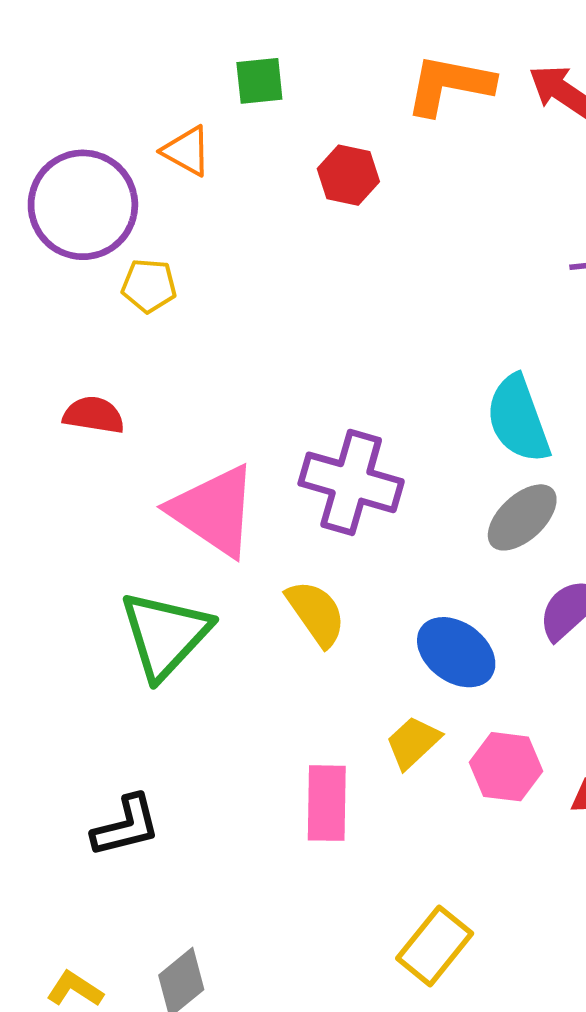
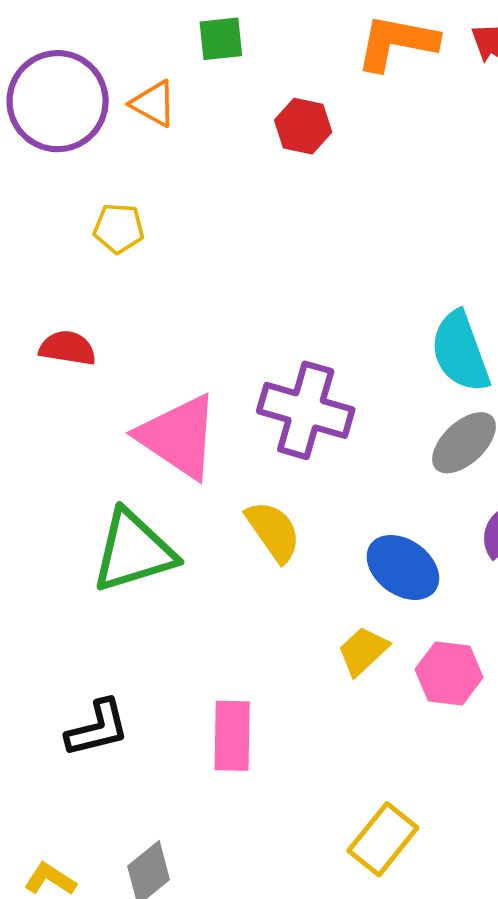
purple circle: (83, 205) -> (58, 101), moved
green triangle: (165, 635) -> (134, 551), turned 30
pink rectangle: (327, 803) -> (232, 736), moved

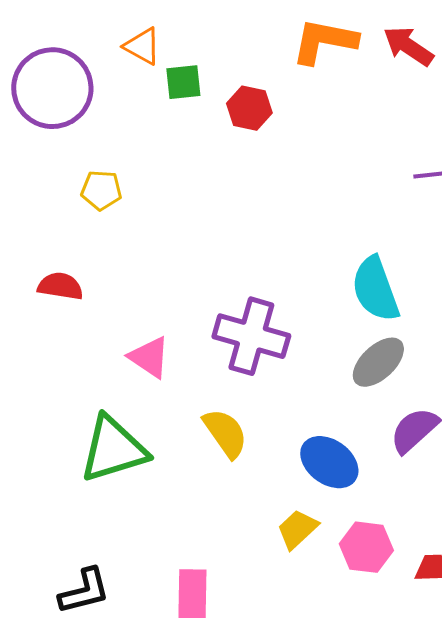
green square: (221, 39) -> (183, 82), moved
orange triangle: (154, 104) -> (142, 46), moved
pink triangle: (178, 437) -> (149, 357), size x0.6

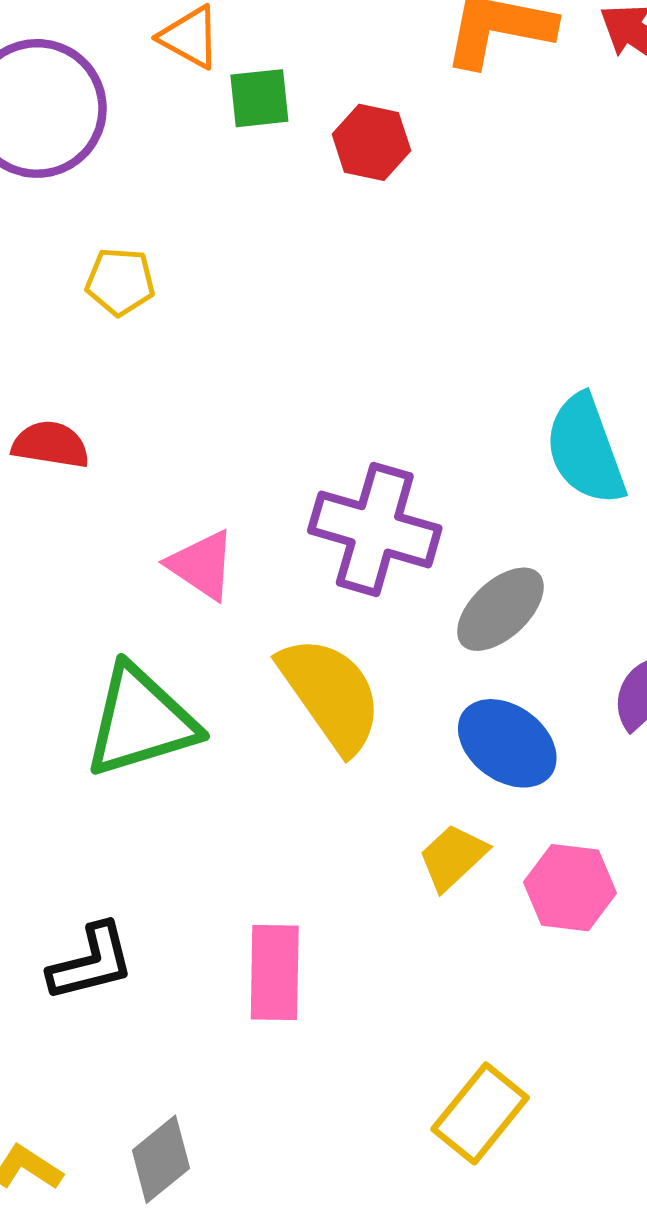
gray ellipse: (378, 362) -> (500, 609), moved
yellow semicircle: (225, 433) -> (331, 694), size x1.4

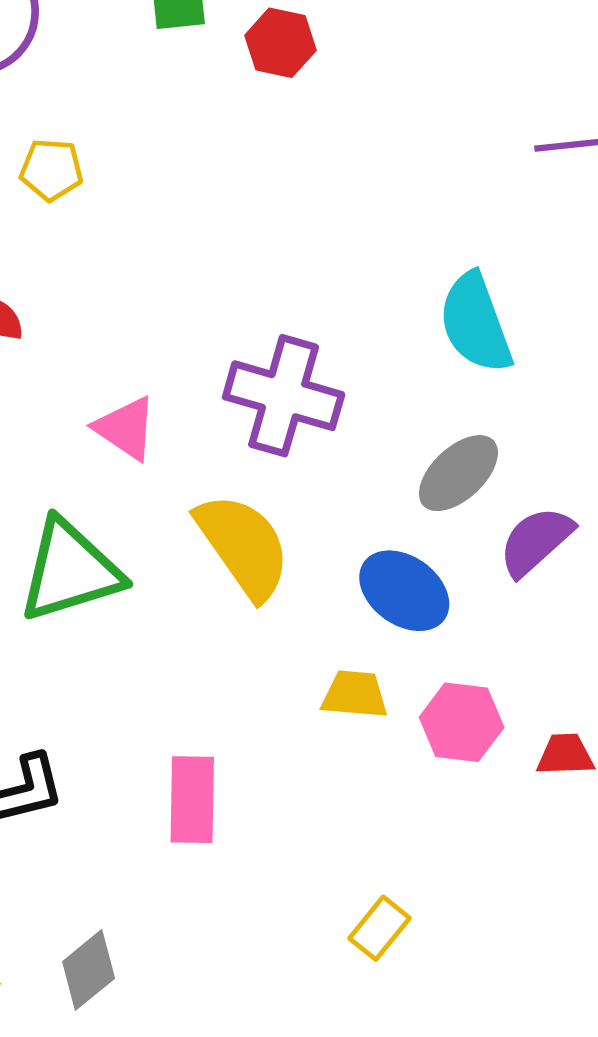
gray ellipse: (500, 609) -> (458, 473), moved
yellow trapezoid: (453, 857) -> (355, 694), turned 48
yellow rectangle: (480, 1113) -> (380, 928), size x0.7

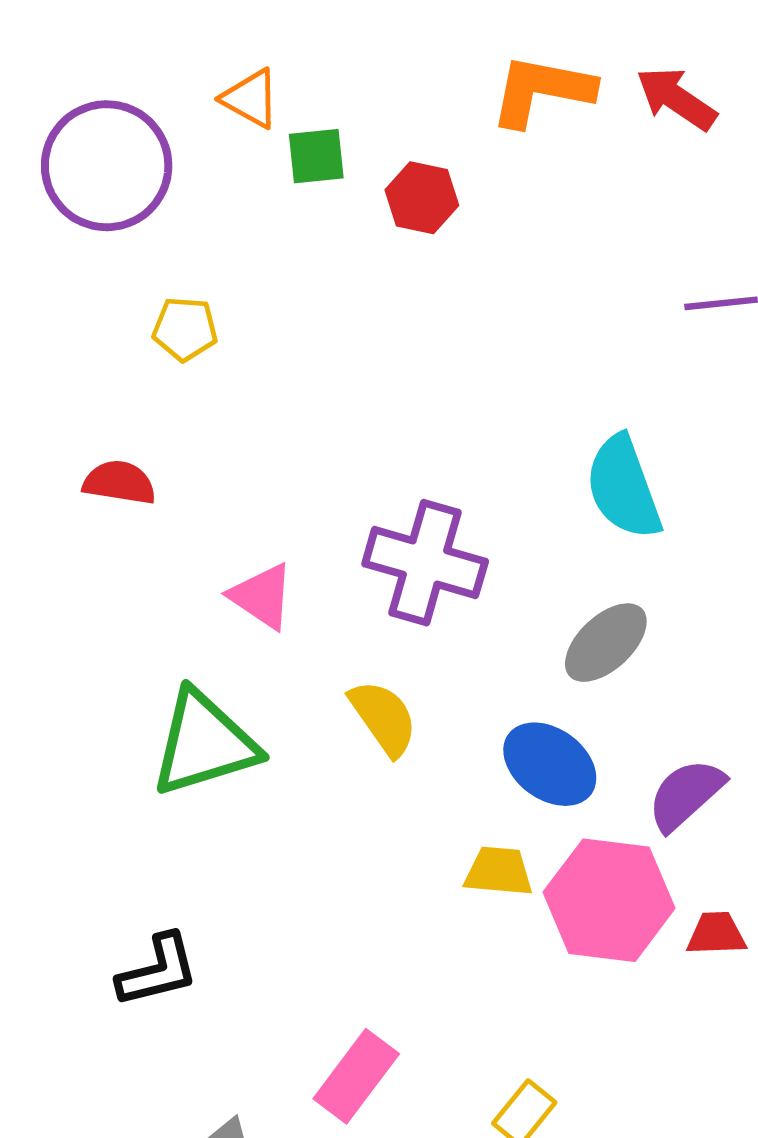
purple semicircle: (536, 541) -> (686, 795), moved
yellow semicircle: (243, 546) -> (383, 718), size x0.7
pink hexagon: (462, 722) -> (609, 900), size x1.5
pink rectangle: (192, 800) -> (356, 1076), moved, turned 36

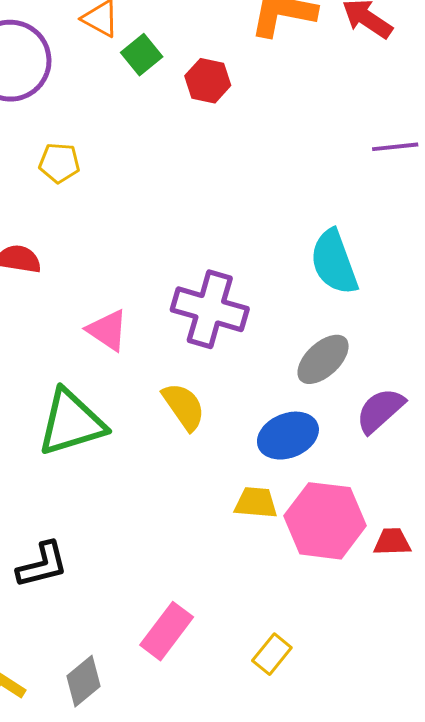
green square: (316, 156) -> (142, 55), turned -33
blue ellipse: (550, 764) -> (288, 436), turned -58
purple semicircle: (686, 795) -> (380, 410), moved

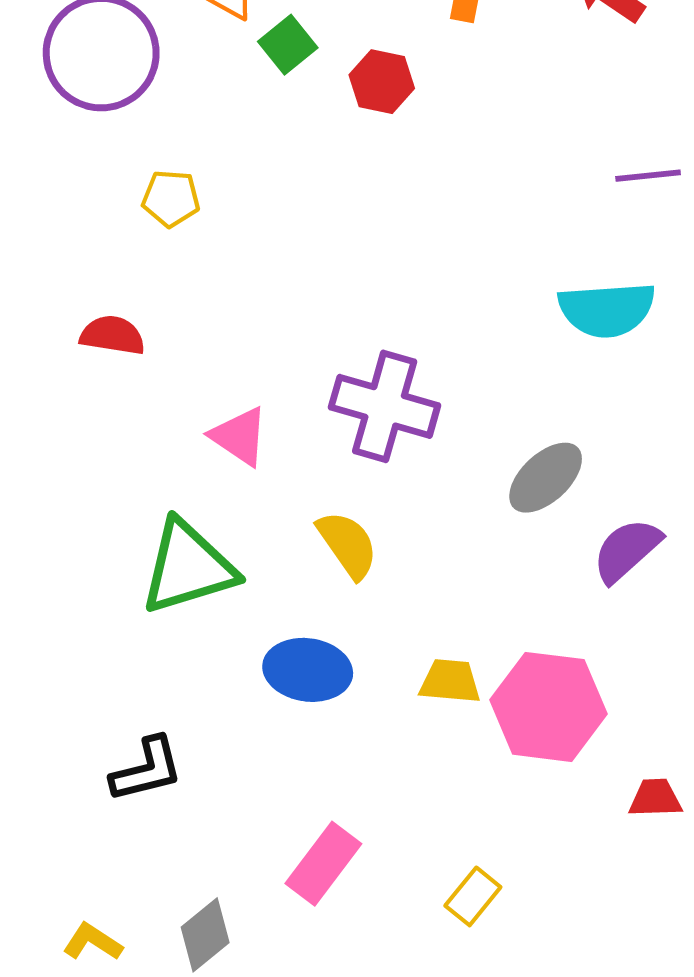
cyan semicircle: (334, 262) -> (607, 310), moved, turned -74
blue ellipse: (288, 436) -> (308, 670), moved, turned 30
red trapezoid: (392, 542) -> (655, 798), moved

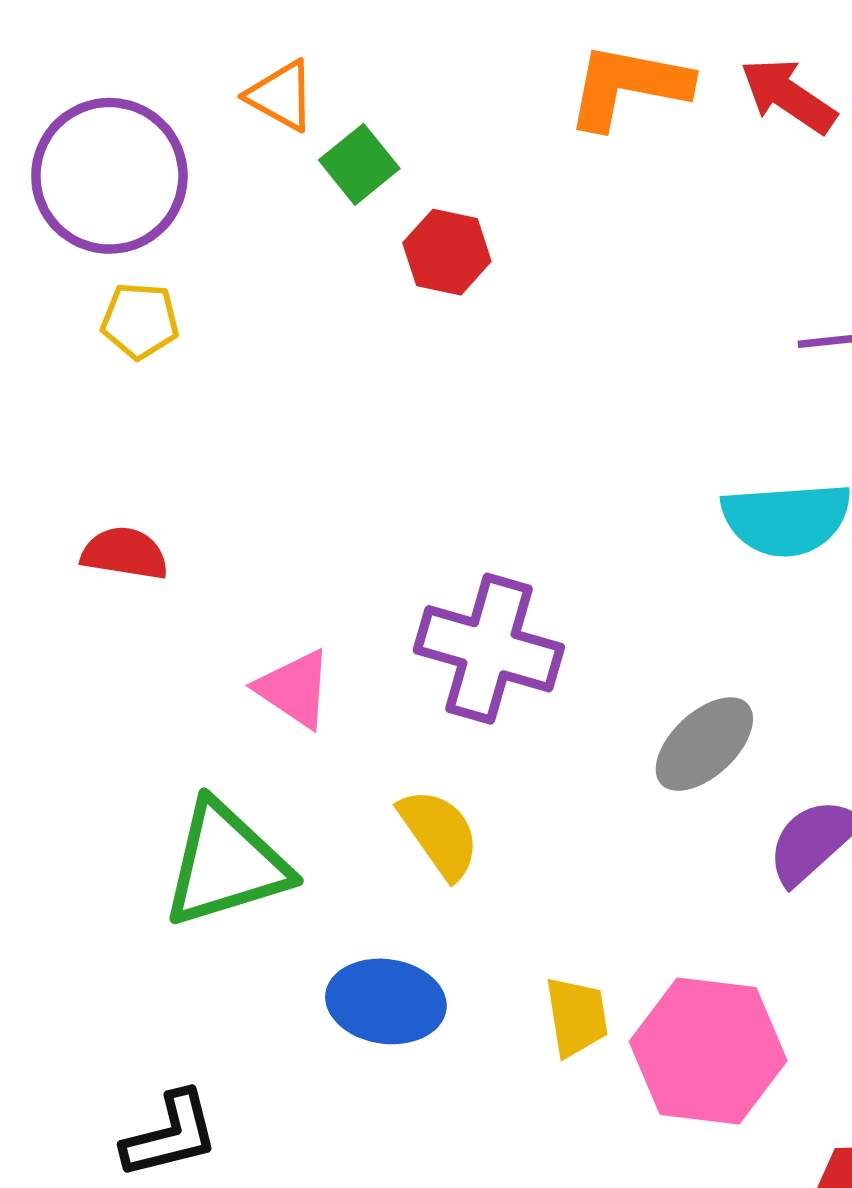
red hexagon: (382, 82) -> (447, 252), moved
yellow pentagon: (171, 198) -> (140, 321), moved
yellow trapezoid: (450, 681) -> (577, 1017), turned 76

